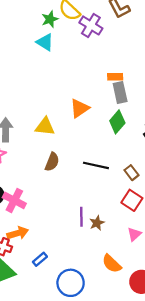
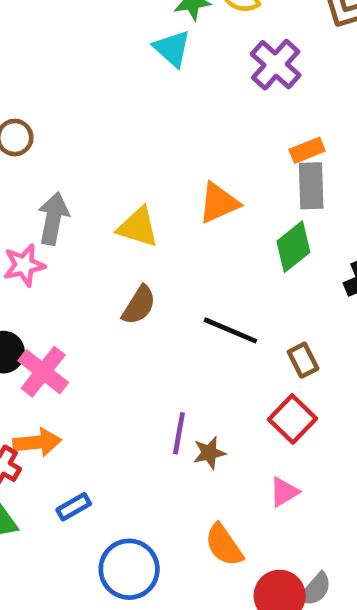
purple cross: (91, 25) -> (276, 65), moved
orange rectangle: (115, 77) -> (307, 150), turned -32

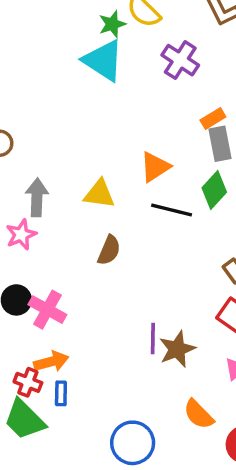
cyan triangle: (172, 48) -> (103, 60), size x1.5
black line: (230, 330) -> (172, 210), moved
brown star: (209, 453) -> (177, 349), size x1.5
blue rectangle: (74, 507) -> (61, 393), moved, turned -50

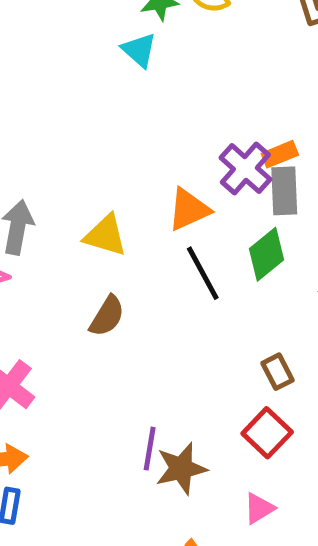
cyan triangle: (103, 60) -> (139, 50), size x0.6
purple cross: (180, 60) -> (245, 168), moved
black line: (172, 210) -> (203, 273), turned 39

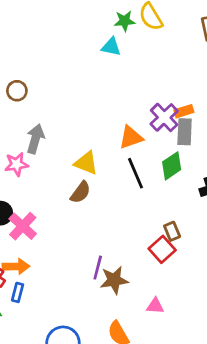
cyan triangle: (139, 50) -> (111, 47), turned -35
yellow triangle: (105, 235) -> (86, 163), moved
red square: (267, 433) -> (162, 249), moved
pink triangle: (259, 508) -> (155, 306), turned 30

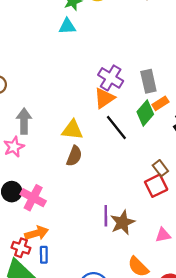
orange rectangle: (184, 111) -> (160, 103), moved
purple cross: (164, 117) -> (111, 78), moved
red square: (162, 249) -> (156, 186), turned 30

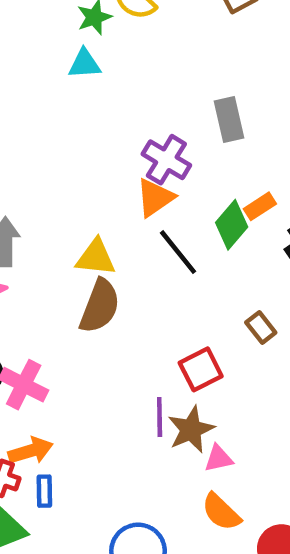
gray rectangle: (148, 81) -> (229, 120), moved
brown semicircle: (74, 156) -> (100, 306), size x1.4
red square: (156, 186) -> (201, 369), moved
pink triangle: (163, 235) -> (218, 458), moved

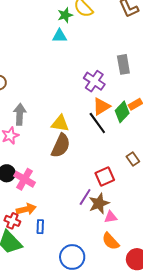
orange triangle: (155, 198) -> (101, 106), moved
purple line: (160, 417) -> (85, 197), turned 30
blue rectangle: (44, 491) -> (40, 227), moved

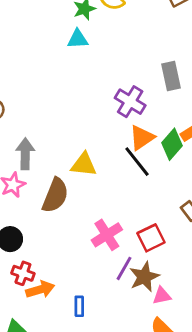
brown semicircle: (61, 146) -> (55, 195), moved
pink cross: (25, 179) -> (107, 235), moved, turned 30
red cross: (12, 221) -> (23, 273), moved
blue rectangle: (40, 227) -> (79, 306), moved

